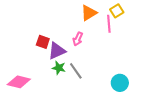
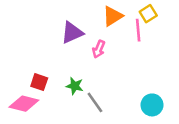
red square: (43, 42) -> (39, 82), moved
purple triangle: (57, 51) -> (72, 33), moved
gray line: (76, 71) -> (95, 102), moved

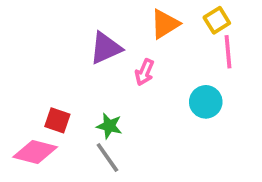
pink line: (138, 30) -> (228, 52), moved
gray line: (95, 102) -> (107, 157), moved
cyan circle: (152, 105) -> (206, 102), moved

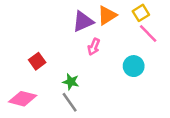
purple triangle: (106, 48) -> (83, 21), moved
pink line: (228, 52) -> (148, 33), turned -40
red square: (57, 120) -> (37, 61), moved, turned 35

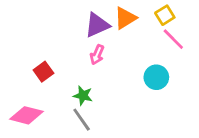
pink arrow: (94, 47) -> (97, 55), moved

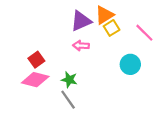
yellow square: (165, 15) -> (112, 28), moved
pink arrow: (97, 55) -> (81, 46), turned 70
pink diamond: (27, 115) -> (35, 80), moved

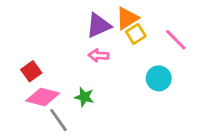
red square: (36, 60) -> (31, 71), moved
gray line: (68, 100) -> (58, 120), moved

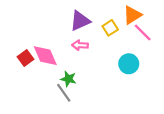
orange triangle: (127, 18) -> (132, 15), moved
pink diamond: (43, 97) -> (45, 56), moved, turned 52
gray line: (58, 120) -> (64, 93), moved

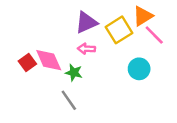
yellow square: (110, 28) -> (119, 30), size x1.5
green star: (68, 79) -> (74, 73), moved

